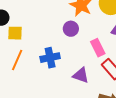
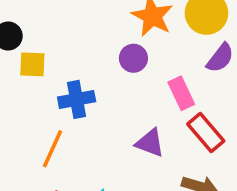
blue cross: (50, 58) -> (77, 99), moved
orange line: (17, 60) -> (52, 149), moved

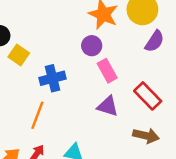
yellow square: (32, 64) -> (19, 55), turned 36
pink rectangle: (181, 93) -> (107, 71), moved

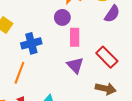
pink rectangle: (107, 71) -> (75, 37), turned 30
purple triangle: (108, 106) -> (75, 65), turned 30

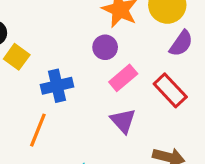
pink rectangle: (75, 37) -> (123, 78), turned 48
red rectangle: (107, 57) -> (170, 90), moved

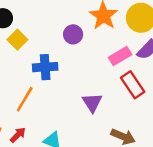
purple circle: (105, 47) -> (73, 34), moved
pink rectangle: (123, 78) -> (120, 56), moved

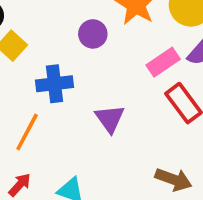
purple triangle: (92, 103) -> (110, 119), moved

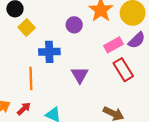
orange line: (27, 132) -> (31, 78), turned -35

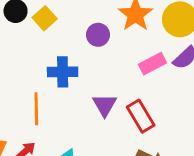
yellow square: (27, 27) -> (45, 18), moved
red rectangle: (123, 70) -> (141, 116), moved

